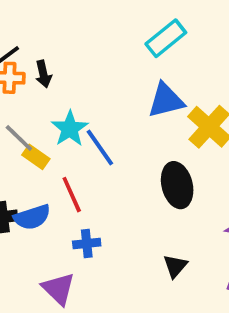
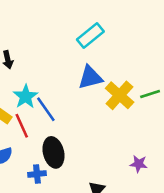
black ellipse: (177, 185) -> (54, 152), moved
red line: (72, 195) -> (22, 126), moved

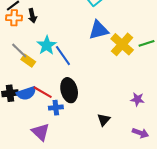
red line: (22, 126) -> (43, 92), moved, turned -36

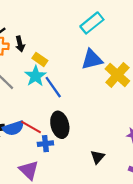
yellow rectangle: (28, 61) -> (40, 59), moved

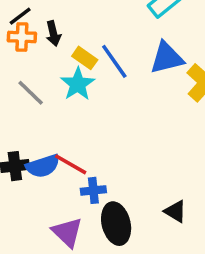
blue line: (53, 87) -> (114, 61), moved
black ellipse: (60, 125) -> (116, 224), moved
black triangle: (97, 157) -> (175, 211), turned -40

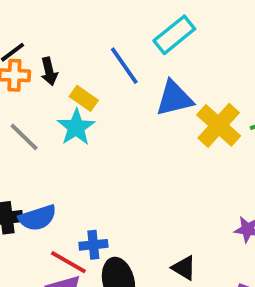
blue line: (114, 61) -> (124, 66), moved
red line: (71, 164) -> (68, 262), moved

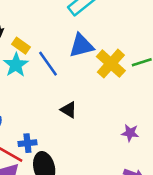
blue line: (124, 66) -> (48, 64), moved
black triangle: (184, 268) -> (69, 110), moved

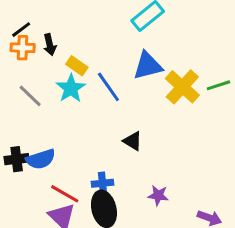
purple star: (130, 133) -> (158, 195), moved
blue cross: (27, 143) -> (102, 183), moved

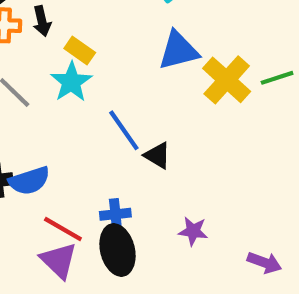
blue line: (108, 87) -> (124, 130), moved

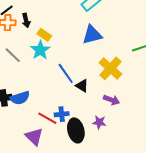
yellow cross: (227, 80) -> (110, 68), moved
red line: (63, 229) -> (47, 118), moved
black ellipse: (117, 250) -> (76, 130), moved
purple arrow: (264, 263) -> (112, 100), moved

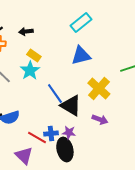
black arrow: (26, 21) -> (26, 32), moved, turned 96
black triangle: (82, 86) -> (71, 106), size x1.6
purple star: (99, 122) -> (69, 132), moved

